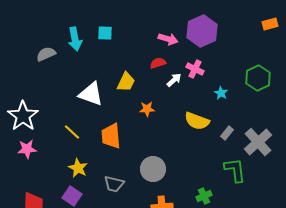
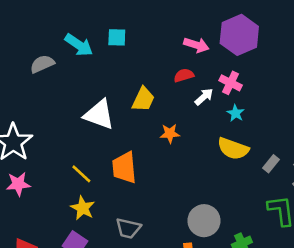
cyan arrow: (75, 39) -> (79, 45), turned -45
cyan star: (221, 93) -> (236, 113), moved
yellow line: (72, 132) -> (81, 174), moved
gray circle: (153, 169) -> (204, 221), moved

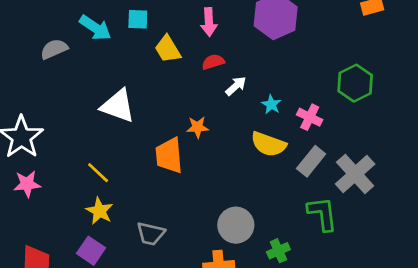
pink arrow: (196, 45) -> (209, 22), moved, turned 70
pink cross: (231, 83) -> (310, 117), moved
yellow trapezoid: (143, 99) -> (168, 49), moved, turned 124
gray rectangle: (271, 164) -> (311, 161), size x1.5
orange trapezoid: (124, 168) -> (169, 156), moved

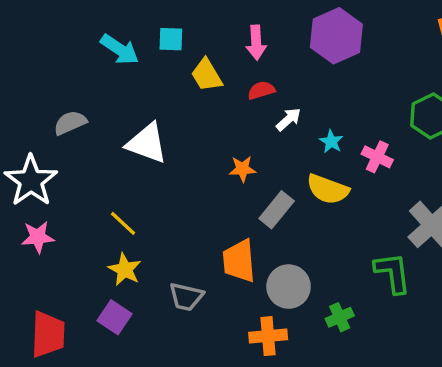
gray semicircle: (54, 49) -> (70, 123), moved
orange trapezoid: (169, 156) -> (239, 261), moved
gray rectangle: (311, 161) -> (277, 210), moved

